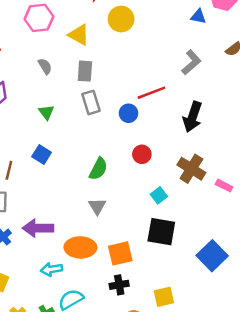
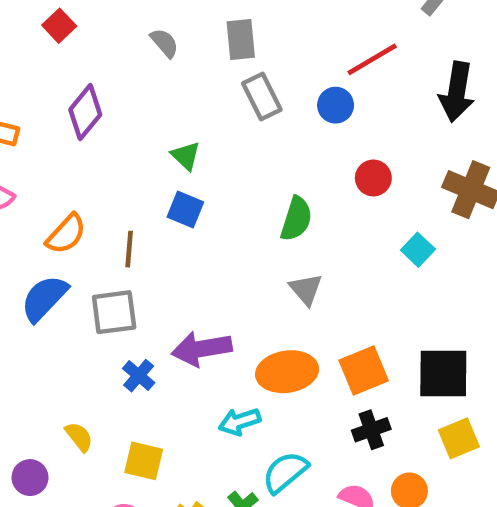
green triangle: (46, 112) -> (186, 156), moved
black square: (161, 232) -> (443, 373), moved

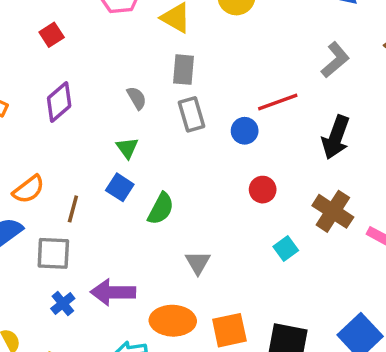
gray semicircle: (164, 43) -> (137, 98), moved
green semicircle: (296, 219) -> (161, 209), moved

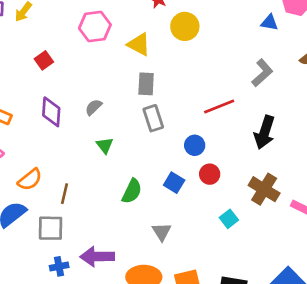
gray semicircle: (137, 98) -> (94, 107), moved, turned -102
purple diamond: (59, 102) -> (51, 112), turned -44
blue circle: (245, 131) -> (195, 145), moved
blue square: (120, 187) -> (174, 183), moved
blue cross: (63, 303) -> (59, 266), turned 30

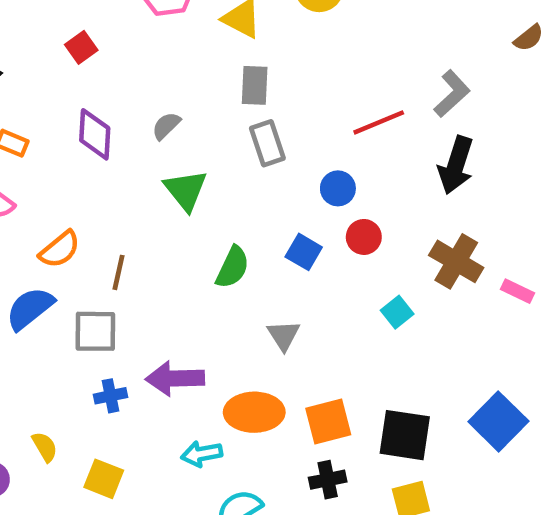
gray L-shape: (262, 73) -> (452, 94), moved
green triangle: (105, 145) -> (186, 190), size x1.5

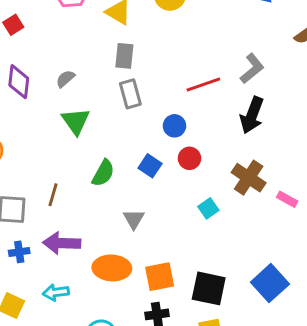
brown line: (118, 272) -> (53, 195), moved
cyan arrow: (202, 454) -> (56, 292), moved

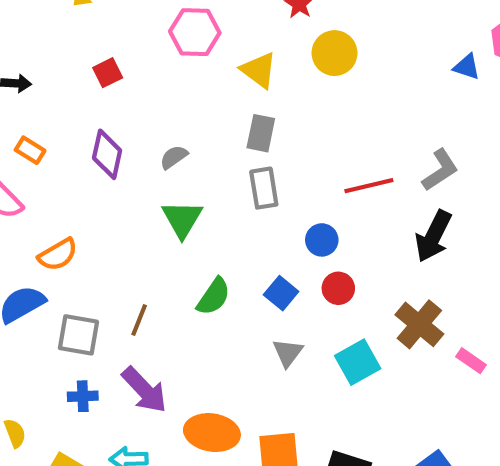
cyan square: (208, 208) -> (358, 362), size x1.5
gray triangle: (134, 219) -> (288, 353), moved
purple arrow: (62, 243) -> (144, 390), turned -141

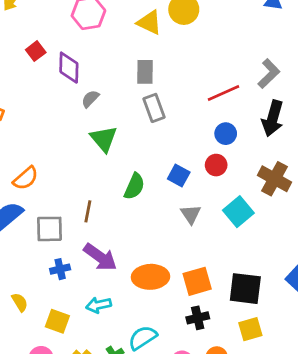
yellow triangle: (259, 70) -> (149, 22), moved
purple diamond: (107, 154) -> (69, 68), moved
blue circle: (322, 240) -> (226, 134), moved

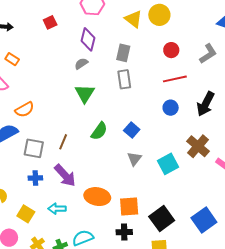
purple diamond: (69, 68) -> (88, 39), moved
gray L-shape: (269, 74) -> (208, 54), moved
red circle: (216, 165) -> (171, 50), moved
black square: (245, 289) -> (162, 219), turned 35

